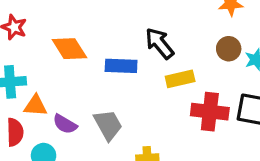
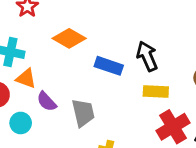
orange diamond: (69, 49) -> (69, 38), turned -44
red cross: (210, 112) -> (173, 127), turned 36

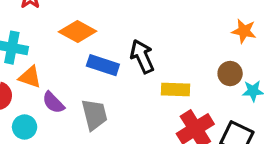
black arrow: (147, 56) -> (142, 56), moved
blue rectangle: (109, 66) -> (103, 65), moved

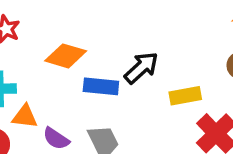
black arrow: (142, 56) -> (141, 68), turned 84

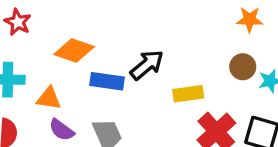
orange triangle: (25, 116) -> (49, 98), moved

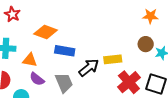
black arrow: (147, 65) -> (89, 68), moved

